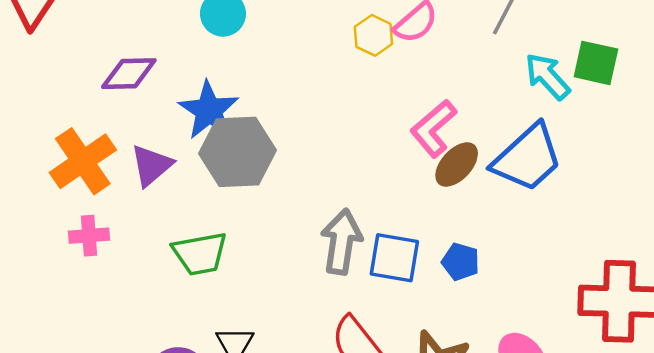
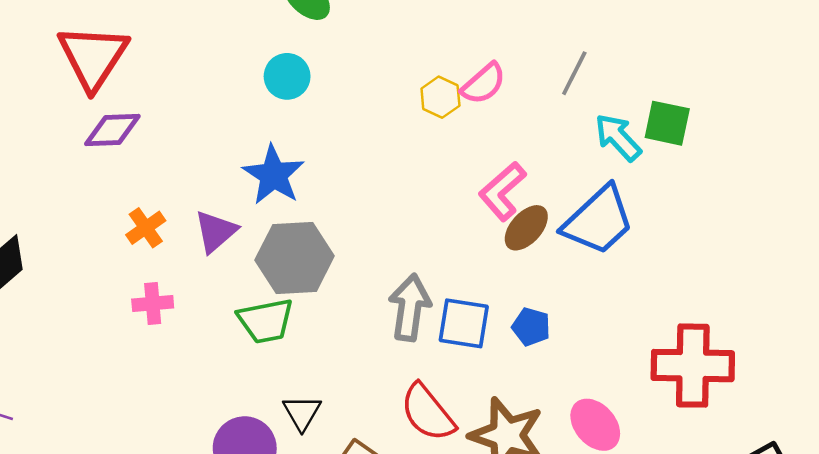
purple diamond: (129, 74) -> (112, 130), moved
gray hexagon: (238, 152) -> (295, 258), moved
orange cross: (83, 161) -> (146, 228), size x0.6

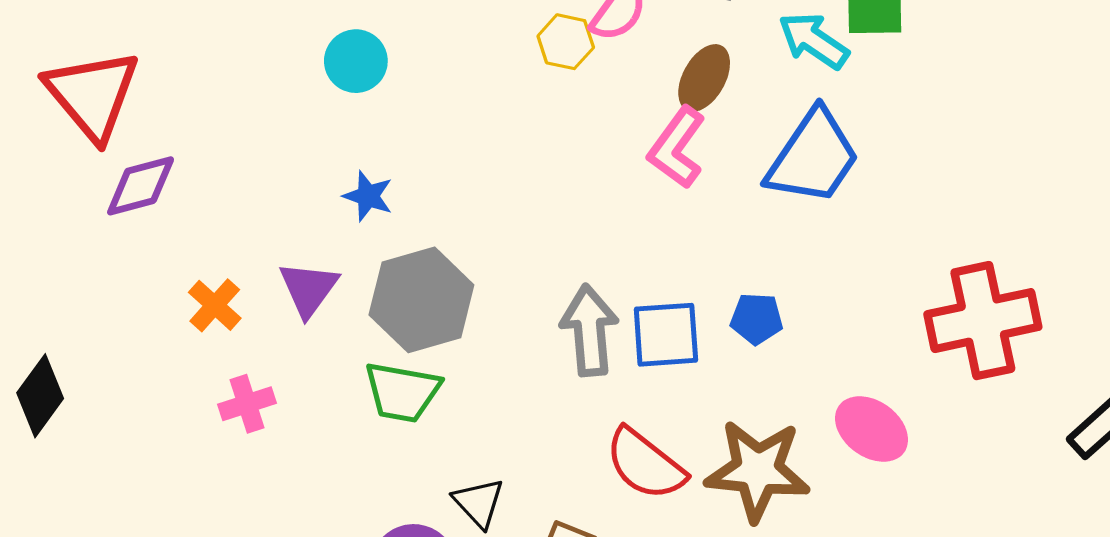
blue star: (274, 175) -> (368, 196), size x0.6
brown ellipse: (526, 228) -> (704, 78), moved
green trapezoid: (266, 321) -> (402, 392), turned 34

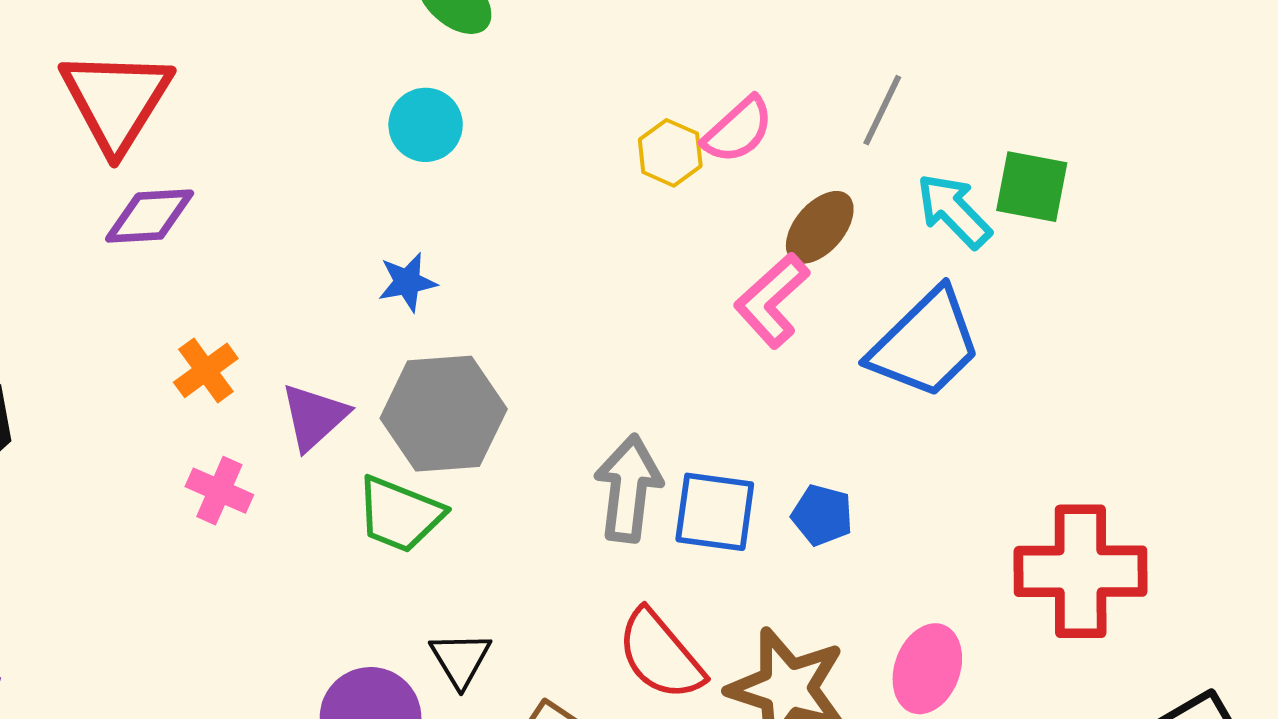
blue star: (368, 196) -> (407, 282), turned 30
purple triangle: (309, 289) -> (314, 417), moved
pink cross: (247, 404) -> (219, 491), turned 30
pink ellipse: (872, 429) -> (927, 669), turned 62

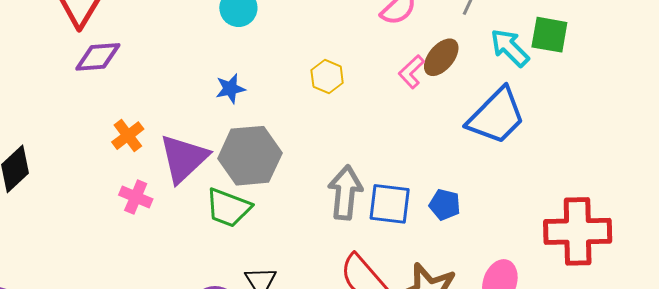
yellow hexagon: (670, 153) -> (327, 77), moved
pink L-shape: (772, 300) -> (411, 72), moved, size x0.7
purple triangle: (314, 417) -> (184, 158), size x1.4

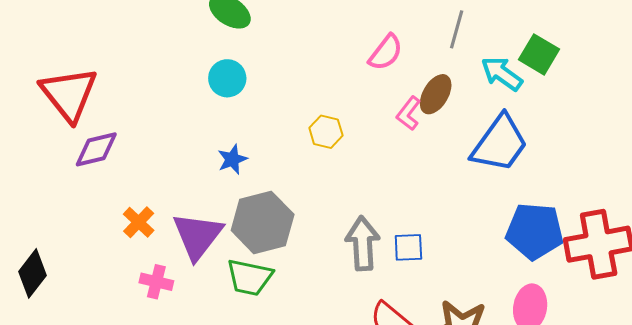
green square: (549, 35) -> (539, 54), turned 30
blue square: (390, 204) -> (408, 247), size x0.7
blue pentagon: (445, 205) -> (535, 231), moved, size x1.8

